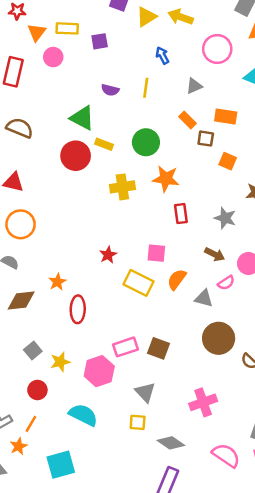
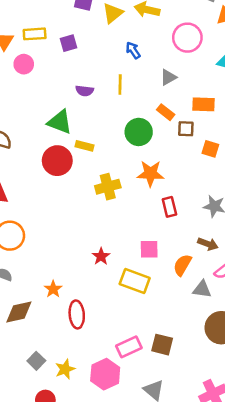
green circle: (146, 142) -> (139, 132), moved
orange semicircle: (177, 279) -> (182, 265), moved

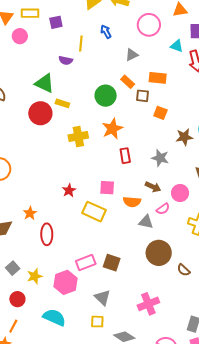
yellow line: (120, 85) -> (81, 43), moved
orange star: (150, 173) -> (112, 129), turned -30
orange semicircle: (182, 265) -> (132, 202), turned -120

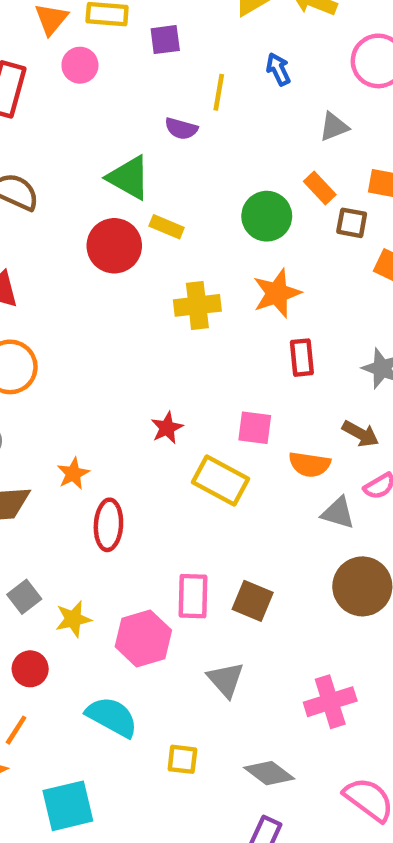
pink rectangle: (86, 262) -> (193, 596), turned -72
yellow square: (97, 322) -> (182, 759), moved

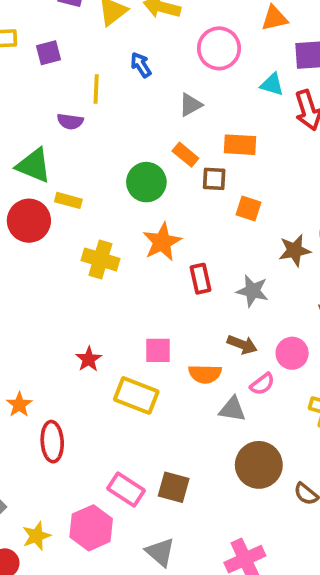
yellow cross: (197, 305) -> (100, 259), turned 30
red rectangle: (302, 358) -> (200, 279), moved
pink rectangle: (193, 596) -> (126, 490), turned -51
yellow star: (73, 619) -> (36, 536), moved

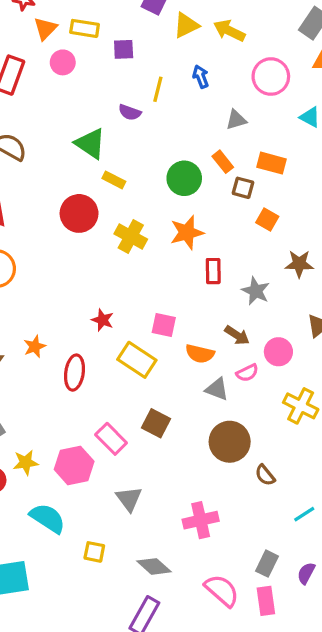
red circle: (29, 221) -> (79, 213), moved
red star: (89, 359) -> (103, 320), turned -30
red ellipse: (52, 442) -> (74, 373), moved
brown square: (174, 487) -> (156, 423), moved

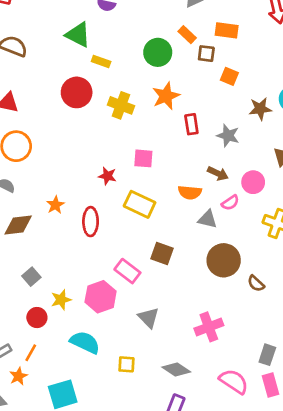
pink square: (164, 325) -> (143, 158), moved

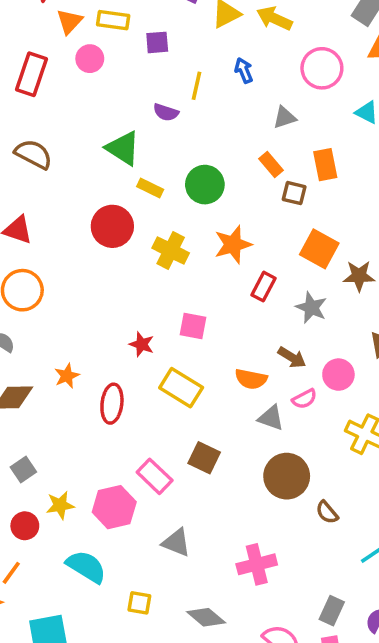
orange rectangle: (227, 30) -> (325, 165), turned 65
green circle: (158, 52) -> (205, 185), moved
orange square: (229, 76) -> (319, 249), moved, size x1.5
red rectangle: (191, 124) -> (263, 287), turned 30
gray triangle: (149, 318) -> (176, 543), turned -30

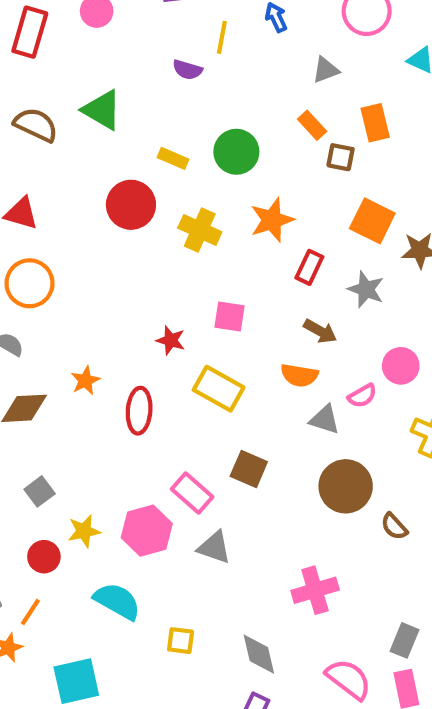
green triangle: (123, 148) -> (102, 110), moved
brown arrow: (292, 357) -> (320, 331), moved
gray triangle: (176, 543) -> (214, 547), moved
gray diamond: (206, 617) -> (259, 654), turned 39

